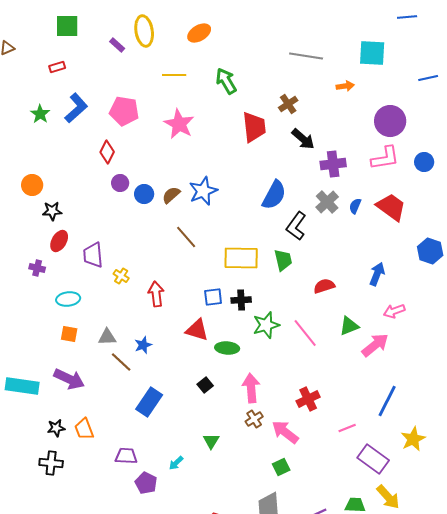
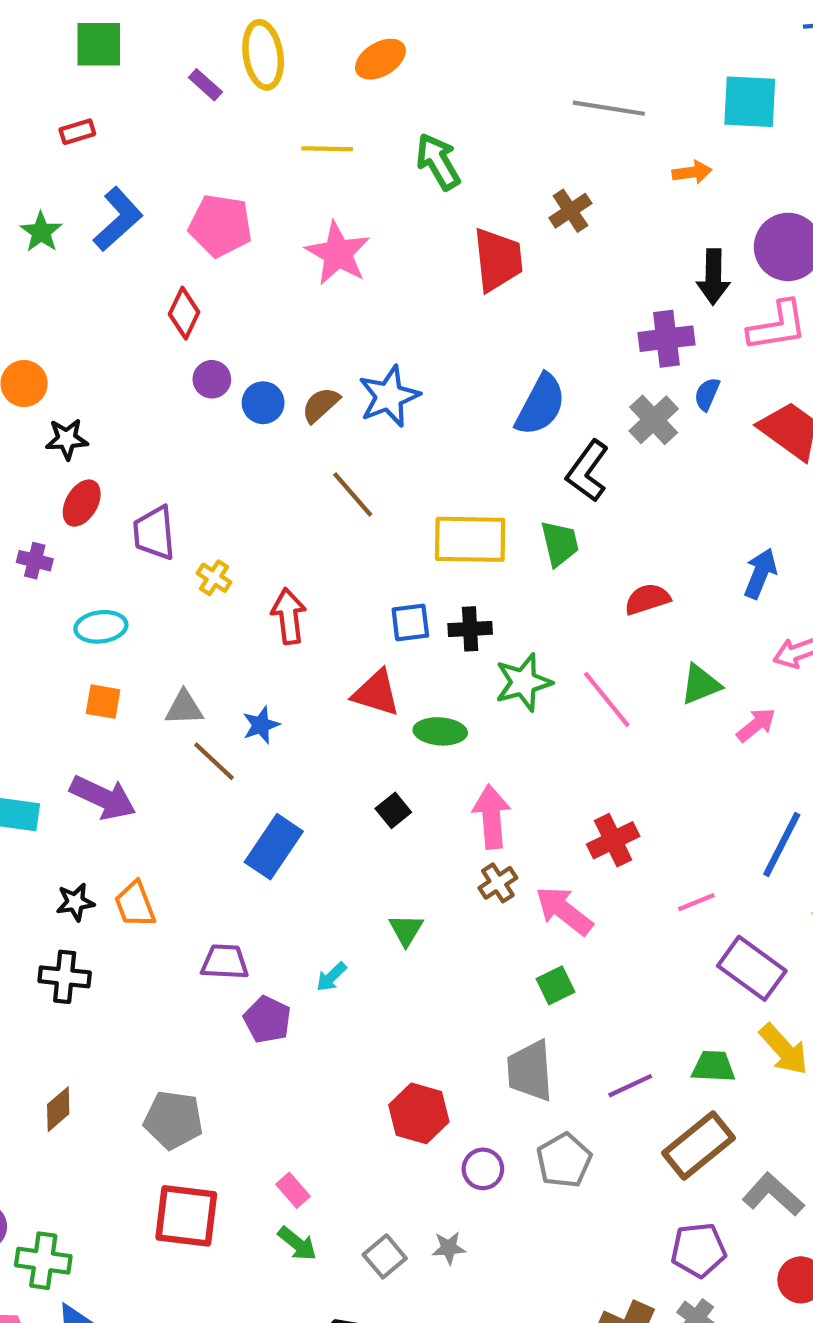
black arrow: (303, 139) -> (713, 277), moved, turned 50
blue semicircle: (355, 206) -> (707, 394), moved
pink arrow: (375, 345) -> (756, 725), size x0.7

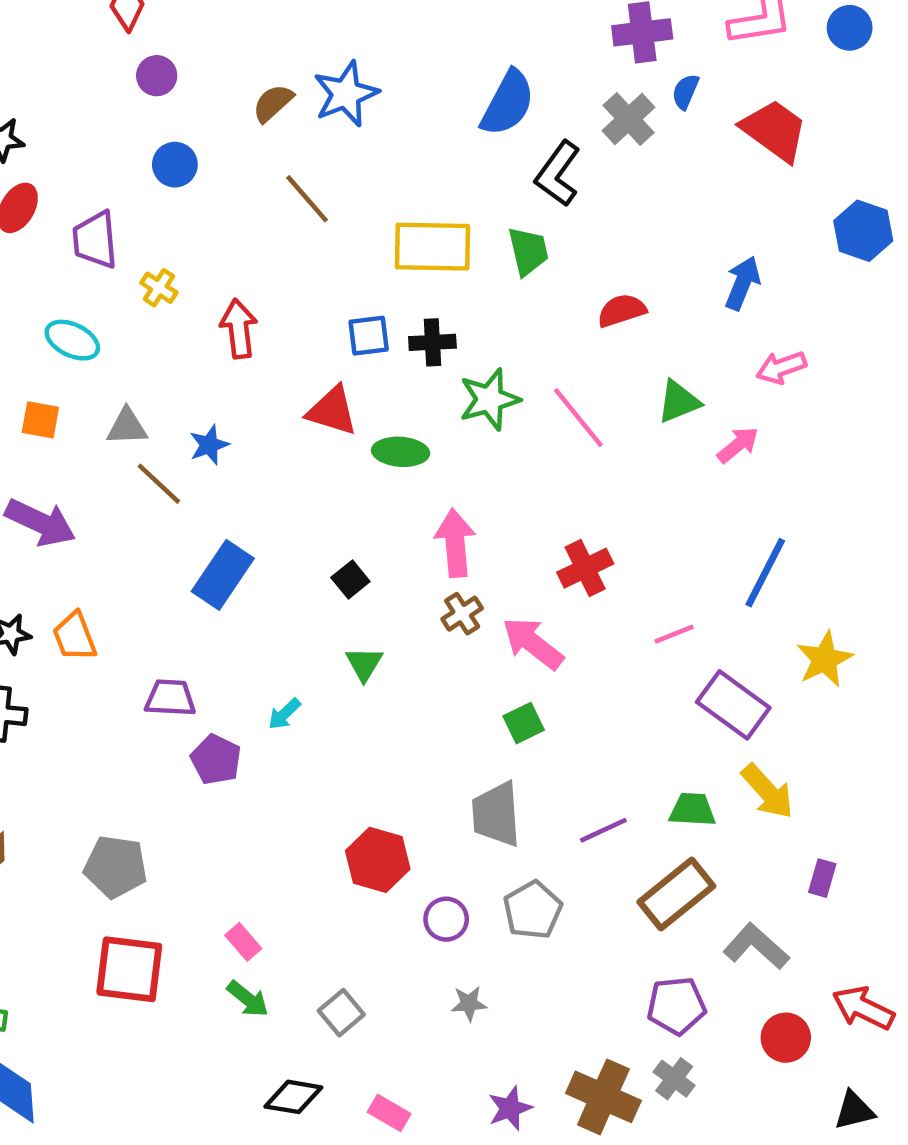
blue circle: (263, 403) -> (175, 165), moved
cyan ellipse: (101, 627) -> (72, 340), moved, turned 33
black square: (393, 810) -> (350, 579), moved
gray star: (449, 1248) -> (469, 1003), moved

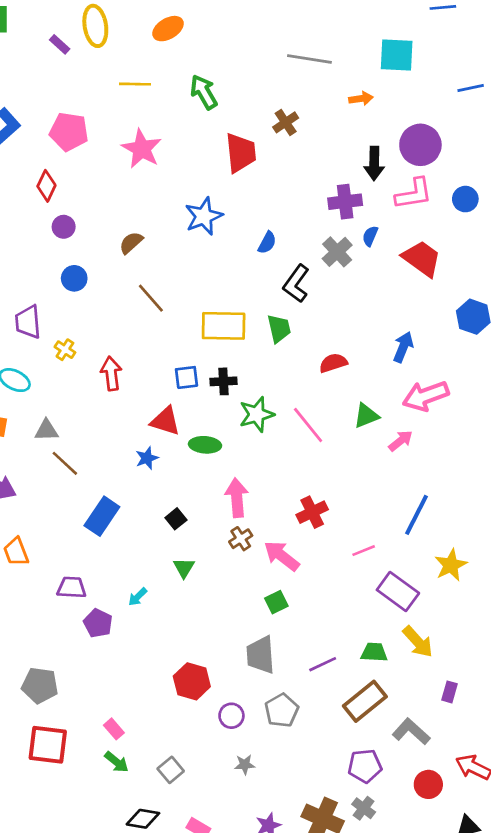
blue star: (346, 94) -> (204, 216), moved
blue semicircle: (508, 103) -> (267, 243), size x0.6
pink arrow: (781, 367) -> (426, 396), size x1.6
blue star: (209, 445) -> (147, 458), moved

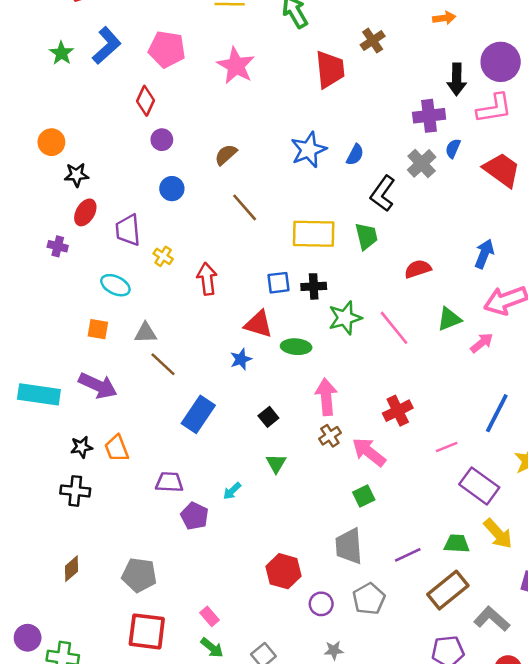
blue star: (204, 216) -> (309, 150), moved

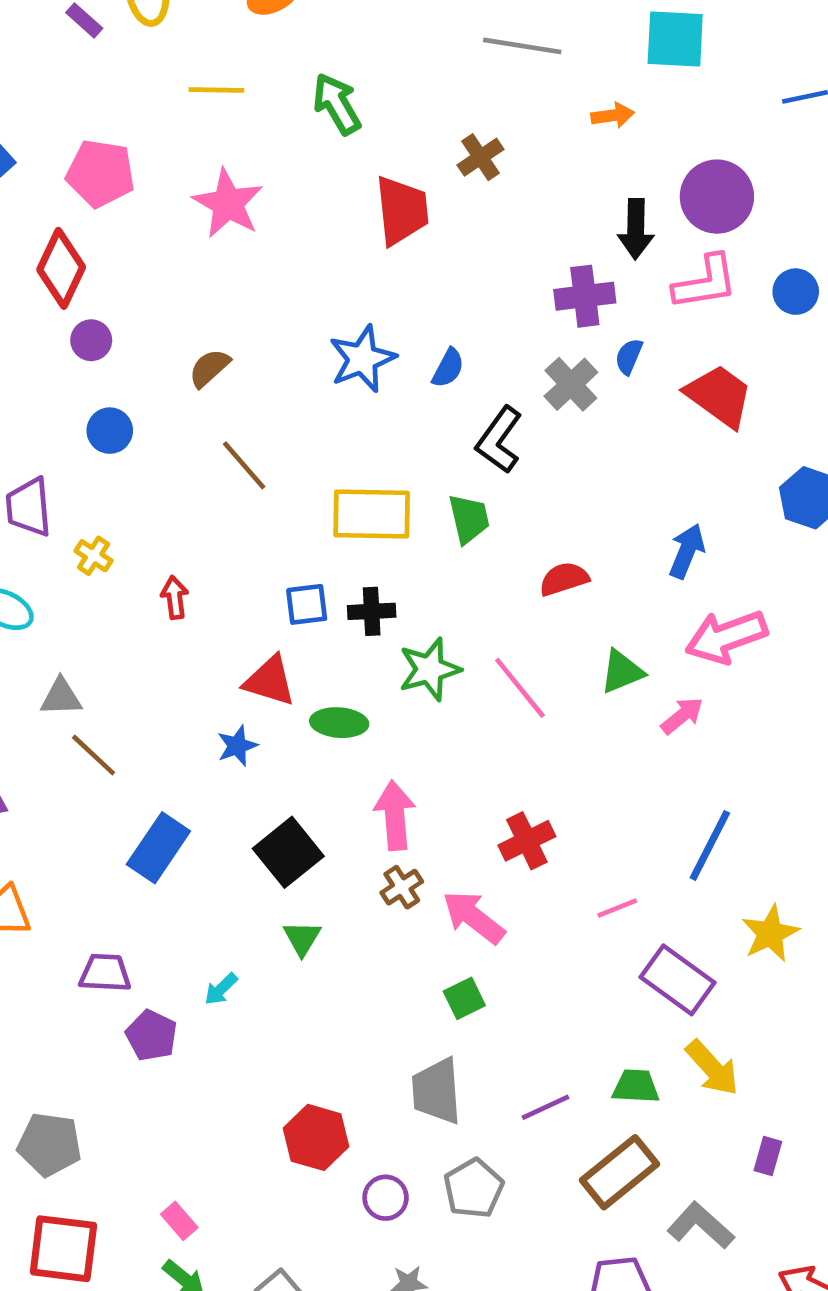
red diamond: (146, 101) -> (61, 268), size x1.4
red arrow: (207, 279) -> (175, 597), size x0.7
black square: (268, 417) -> (288, 852), size x1.8

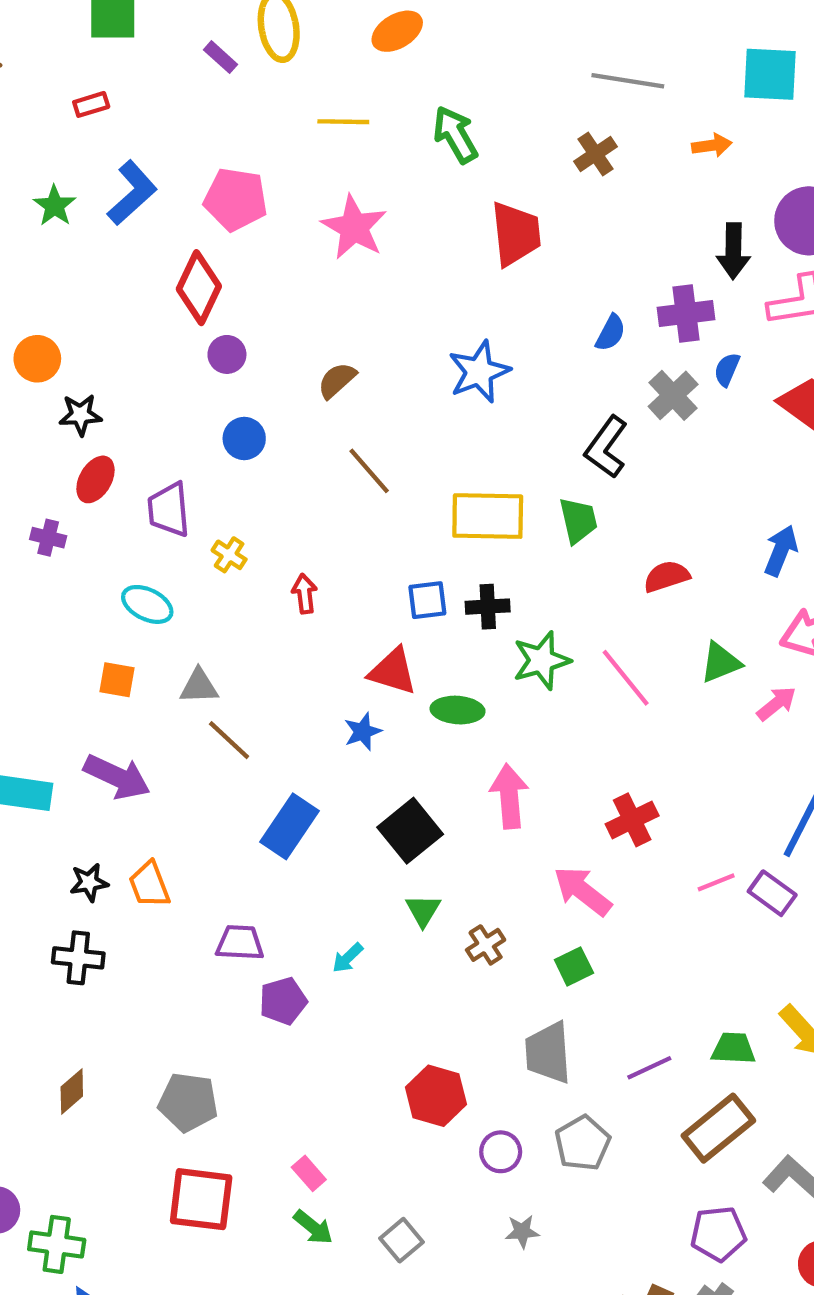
brown cross: (481, 157) -> (595, 154), moved
blue semicircle: (448, 368) -> (611, 333), moved
brown cross: (402, 887) -> (486, 945), moved
purple rectangle: (678, 980) -> (772, 893), moved, size x0.7
purple pentagon: (151, 1035) -> (283, 1001), turned 30

